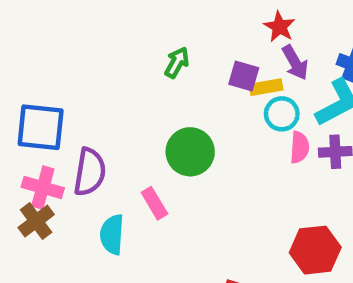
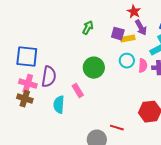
cyan circle: (282, 114) -> (127, 61), moved
brown cross: (36, 221) -> (25, 99), turned -35

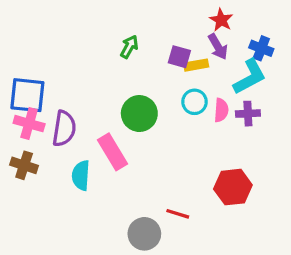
red star: (134, 12) -> (221, 20), moved
pink cross: (28, 84) -> (29, 124), moved
pink rectangle: (78, 91) -> (113, 152), size x1.5

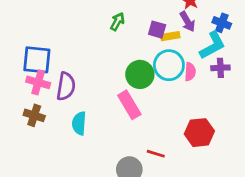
cyan circle: (194, 102) -> (169, 65), size x1.5
green circle: (139, 114) -> (140, 74), moved
purple cross: (248, 114) -> (220, 68), moved
pink rectangle: (113, 152) -> (129, 105), moved

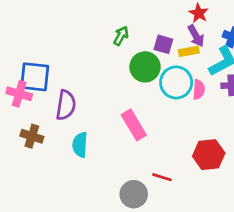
yellow rectangle: (170, 36) -> (189, 51), moved
green circle: (140, 74) -> (145, 67), moved
pink cross: (38, 82) -> (19, 94), moved

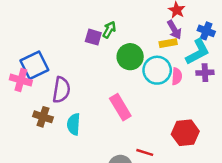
purple square: (163, 44) -> (93, 37), moved
blue square: (35, 77) -> (34, 65), turned -32
brown cross: (32, 136) -> (43, 117), moved

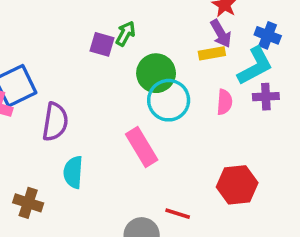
cyan circle: (157, 70) -> (169, 100), moved
brown cross: (43, 117) -> (28, 203), moved

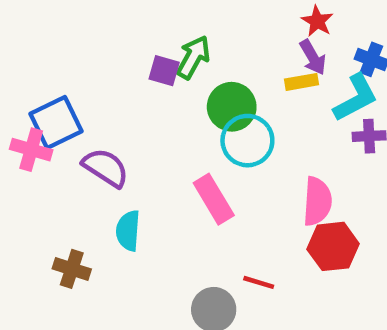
green arrow: (125, 34) -> (193, 57), size x1.4
pink semicircle: (224, 102) -> (317, 201), moved, size x1.5
purple semicircle: (55, 122) -> (106, 168), turned -66

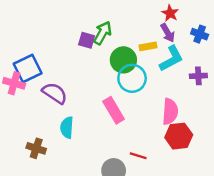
yellow rectangle: (302, 82) -> (148, 46), moved
cyan L-shape: (356, 98) -> (171, 59), moved

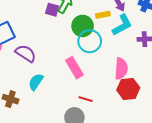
cyan semicircle: (67, 127) -> (36, 82), turned 30
red line: (138, 156) -> (86, 99), moved

